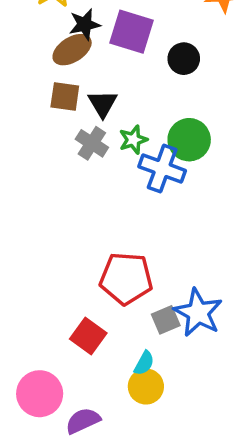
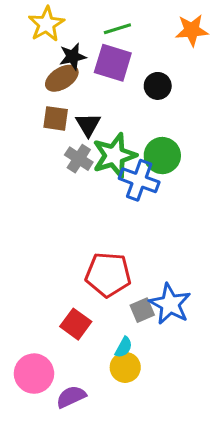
green star: (133, 140) -> (114, 156), size x1.8

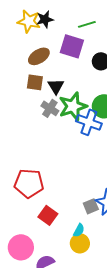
yellow star: (46, 24) -> (29, 21), turned -30
green line: (117, 29) -> (87, 24), moved
black star: (73, 57) -> (45, 19), moved
red pentagon: (108, 275) -> (29, 183), moved

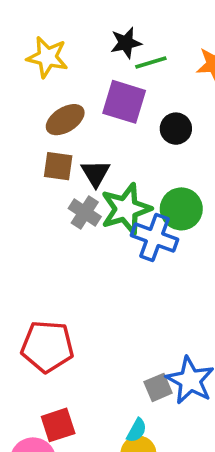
black star: (45, 19) -> (126, 43), moved
red square: (48, 215) -> (58, 425), moved, turned 36

